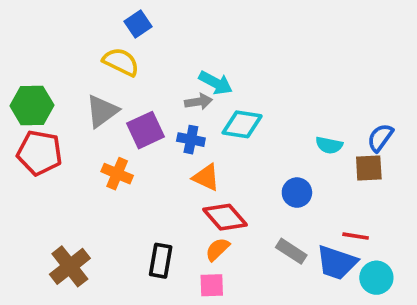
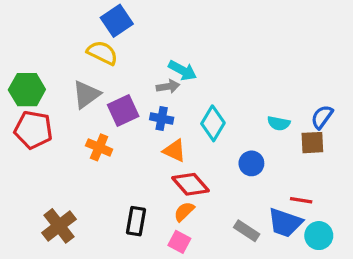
blue square: (138, 24) -> (117, 21), size x1.4
cyan diamond: (242, 124) -> (213, 123), moved, turned -68
gray rectangle: (291, 251) -> (247, 231), moved
pink square: (212, 285) -> (179, 242), turned 30

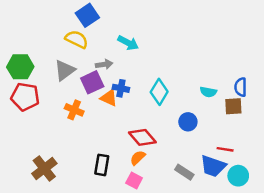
cyan arrow: (182, 70) -> (128, 43), moved
gray arrow: (168, 86) -> (104, 64), moved
blue semicircle: (322, 117) -> (241, 87), turned -36
orange triangle: (174, 151) -> (109, 98), moved

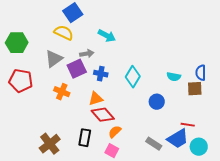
green hexagon: (20, 67) -> (17, 43), moved
orange triangle: (109, 98) -> (96, 99), moved, turned -42
red diamond: (142, 137) -> (103, 115), moved
blue trapezoid: (213, 166) -> (178, 139), turned -50
brown cross: (44, 169) -> (50, 144), moved

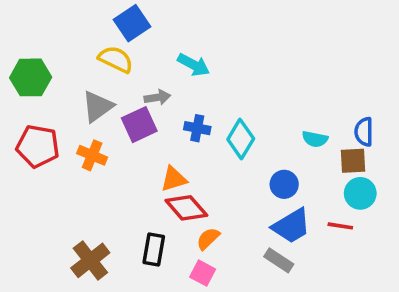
blue cross: (101, 74) -> (197, 128), moved
orange cross: (62, 92) -> (92, 155), moved
blue trapezoid: (178, 139) -> (291, 226), moved
cyan circle: (199, 147) -> (360, 193), moved

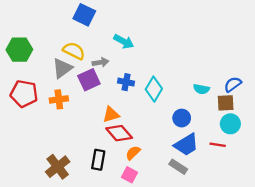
blue square: (132, 23) -> (84, 15), turned -30
yellow semicircle: (116, 59) -> (74, 51), moved
blue semicircle: (364, 132) -> (233, 84), turned 54
orange cross: (92, 155) -> (59, 99), turned -30

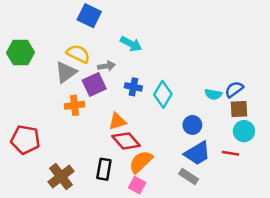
blue semicircle: (233, 84) -> (234, 89), moved
red pentagon: (24, 94) -> (25, 140), moved
orange cross: (59, 99) -> (75, 105), moved
orange semicircle: (133, 153) -> (141, 162), size x1.5

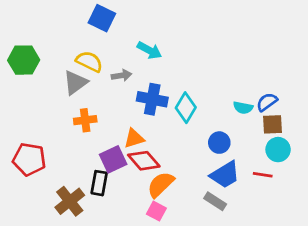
purple square: (94, 84) -> (113, 159), moved
blue cross: (133, 87) -> (152, 99), size x1.5
black rectangle: (104, 169) -> (99, 183), moved

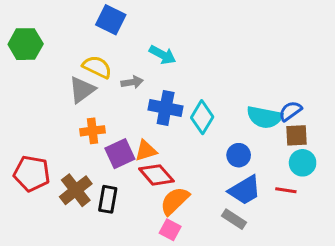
green hexagon: (24, 60) -> (26, 44), moved
cyan semicircle: (243, 108) -> (264, 117), size x1.6
purple square: (113, 159) -> (120, 154), moved
brown cross: (70, 201) -> (76, 190), moved

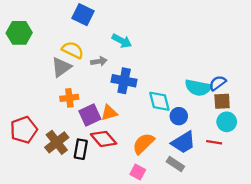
cyan diamond: (202, 117) -> (159, 101), moved, turned -45
red pentagon: (32, 173) -> (24, 130), turned -30
red diamond: (156, 175) -> (104, 139), moved
orange semicircle: (175, 201) -> (143, 143), moved
pink square: (170, 230) -> (138, 172), moved

